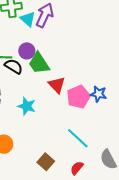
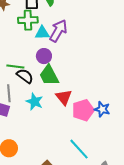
cyan triangle: (28, 19) -> (42, 33), turned -49
purple circle: (27, 51) -> (44, 56), moved
cyan star: (27, 106) -> (34, 102), moved

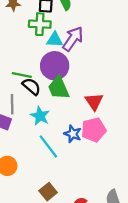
purple circle: (44, 56) -> (55, 66), size x1.6
red triangle: (64, 97) -> (94, 102), moved
blue star: (102, 109) -> (73, 134), moved
cyan line: (79, 149) -> (48, 146), moved

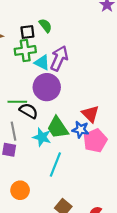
cyan triangle: (55, 40) -> (42, 63), turned 35
green trapezoid: (58, 88) -> (58, 128), moved
blue star: (73, 134) -> (80, 130), moved
cyan line: (48, 146) -> (55, 164), turned 70

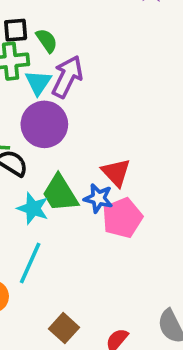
green semicircle: (45, 26) -> (47, 41), moved
cyan triangle: (42, 63) -> (38, 83), turned 35
cyan line: (55, 164) -> (30, 263), moved

